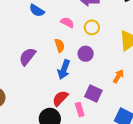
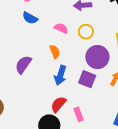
purple circle: (86, 54) -> (97, 57), moved, size x1.5
purple square: (93, 93) -> (87, 79), moved

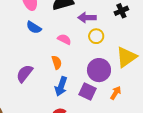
yellow circle: (86, 32) -> (96, 36), moved

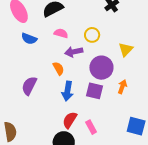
purple arrow: (87, 18) -> (74, 52), moved
pink semicircle: (64, 39) -> (61, 33), moved
yellow triangle: (126, 57) -> (126, 49), size x0.7

